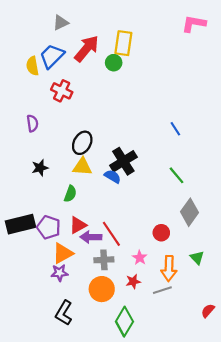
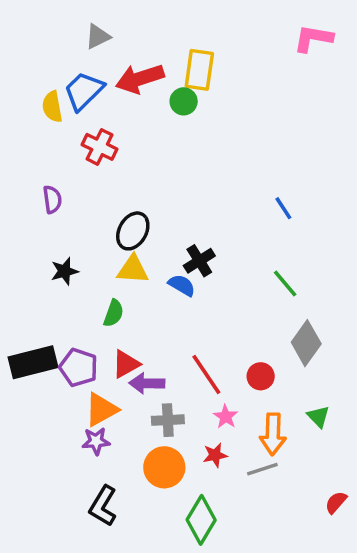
red arrow: (87, 49) -> (140, 79), turned -148
black cross: (123, 161) -> (199, 261), size x0.7
red line: (111, 234) -> (206, 375), moved

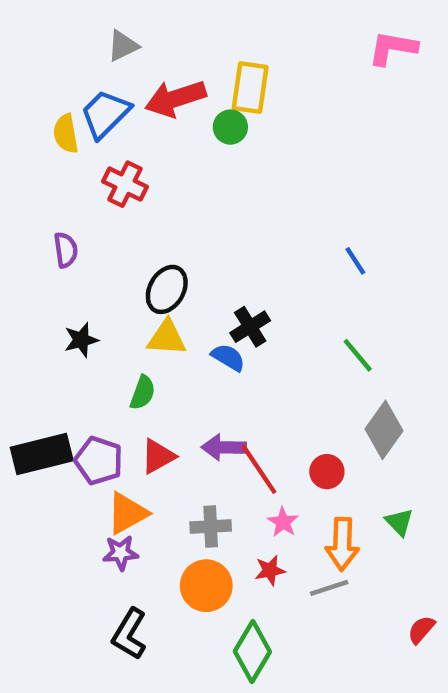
purple arrow: (147, 383) -> (224, 447), moved

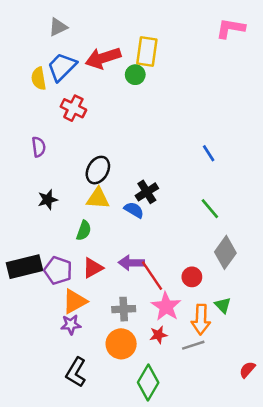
gray triangle: (123, 46) -> (58, 27), moved
pink star: (283, 522) -> (166, 307), size x1.6
green triangle: (399, 522) -> (223, 305), moved

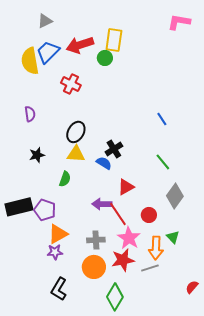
yellow semicircle: (39, 79) -> (30, 61), size x1.5
red cross: (73, 108) -> (71, 84), moved
red triangle: (93, 268) -> (126, 187), moved
red star: (158, 335) -> (123, 260), size x1.6

